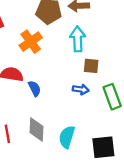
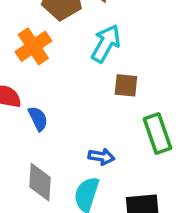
cyan arrow: (78, 39) -> (106, 44), turned 30
blue arrow: (81, 89) -> (101, 157), moved

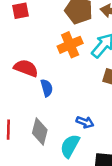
orange cross: (33, 46) -> (70, 45), moved

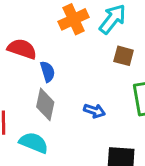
gray diamond: (40, 131) -> (45, 104), moved
cyan semicircle: (70, 146) -> (34, 143), moved, turned 85

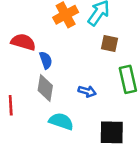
cyan semicircle: (34, 143) -> (61, 121), moved

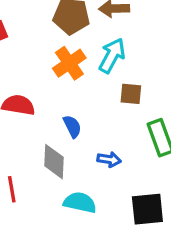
blue semicircle: (46, 60) -> (72, 126), moved

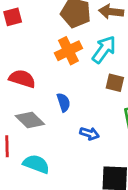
gray diamond: (54, 162) -> (30, 120), moved, turned -56
cyan semicircle: (80, 202) -> (36, 164), moved

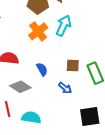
brown square: (115, 83) -> (73, 66), moved
blue arrow: (89, 134) -> (65, 88), turned 32

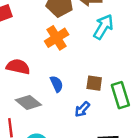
cyan arrow: (64, 25) -> (103, 27), moved
blue arrow: (65, 88) -> (82, 109), turned 88

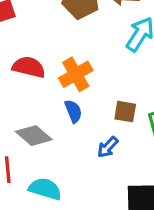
orange cross: (57, 38) -> (76, 74), moved
red semicircle: (18, 67) -> (29, 67), moved

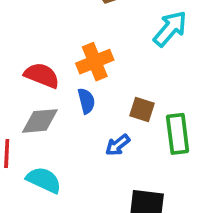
red semicircle: (29, 67) -> (42, 75), moved
gray diamond: (34, 136) -> (40, 121), turned -54

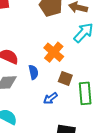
orange cross: (95, 62) -> (54, 52), moved, turned -30

